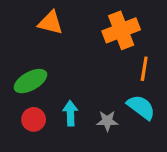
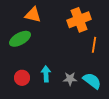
green ellipse: (31, 81) -> (20, 39), moved
cyan semicircle: (141, 107) -> (92, 81), moved

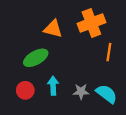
orange triangle: (33, 15) -> (53, 29), moved
green ellipse: (20, 39) -> (36, 58), moved

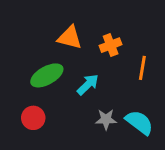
orange cross: (91, 23) -> (111, 45), moved, size x0.6
cyan arrow: (53, 86) -> (88, 85), moved, turned 48

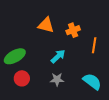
green ellipse: (47, 75) -> (15, 56), moved
gray star: (106, 119) -> (57, 79), moved

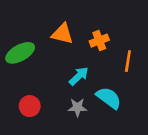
green ellipse: (15, 56) -> (20, 53), moved
cyan semicircle: (92, 81) -> (109, 98), moved

